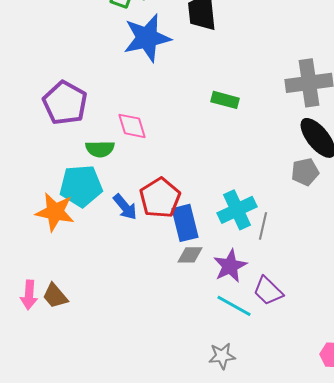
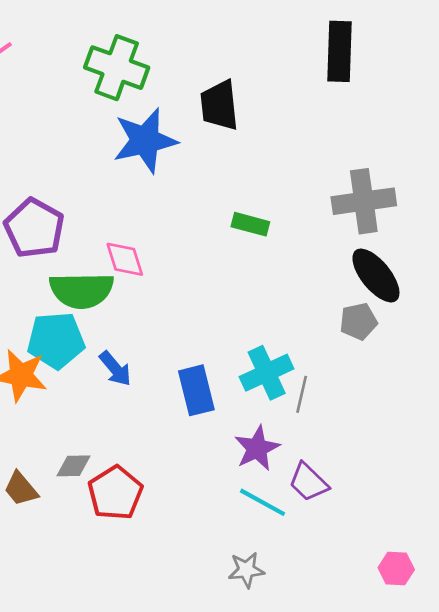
green semicircle: (100, 149) -> (82, 290), size x1.6
red pentagon: (160, 198) -> (115, 493), moved
gray diamond: (190, 255) -> (73, 466), moved

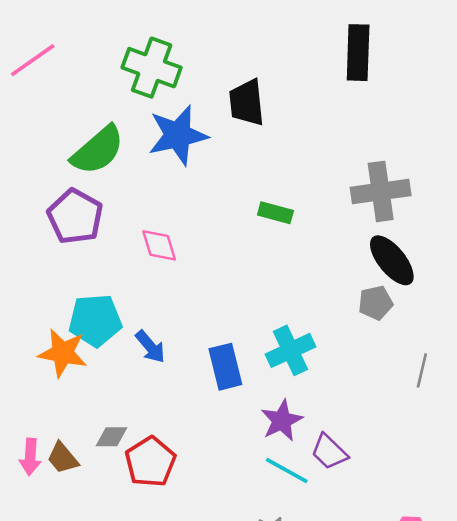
green semicircle: (82, 290) -> (98, 150), moved, turned -40
gray line: (302, 394) -> (422, 370), moved

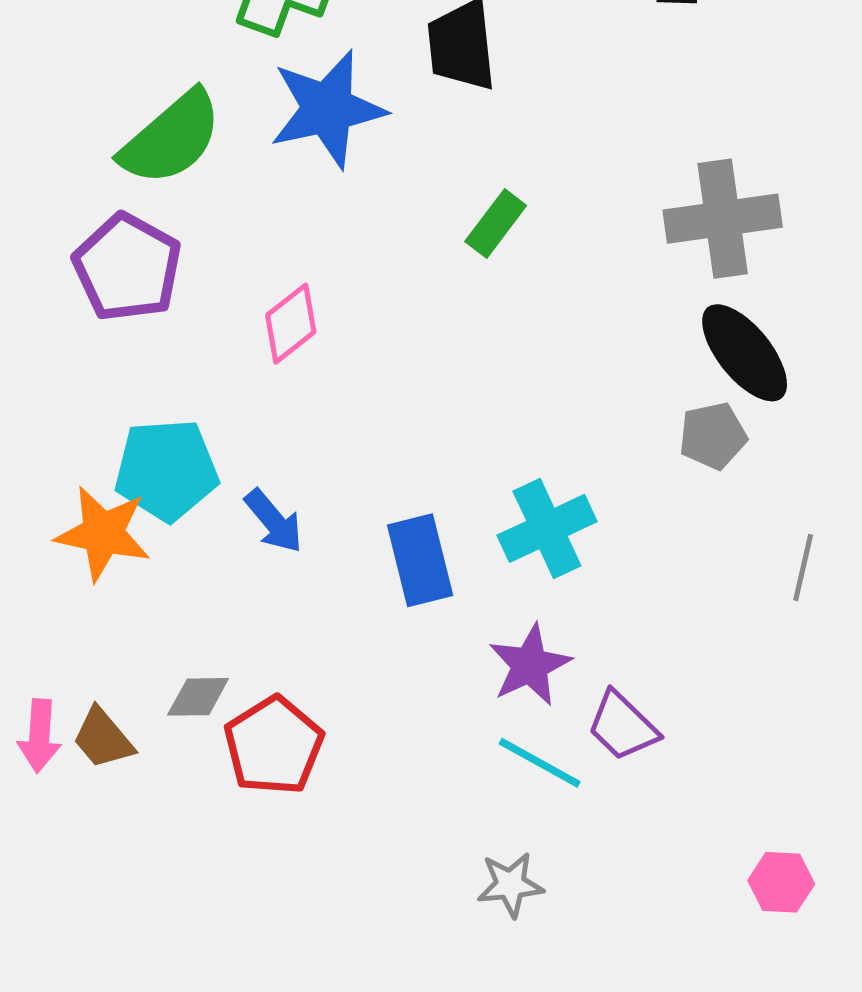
green rectangle: (275, 213) -> (496, 224), moved, turned -68
pink diamond: (159, 245) -> (291, 324), turned 69

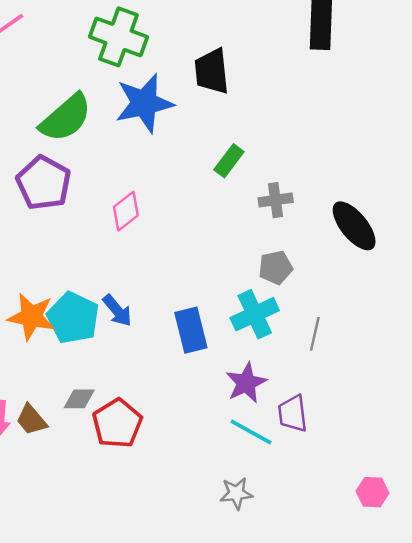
gray cross: (723, 219) -> (276, 200), moved, size x0.6
gray pentagon: (713, 436) -> (276, 268), moved
cyan pentagon: (166, 470) -> (73, 318), moved, turned 30
gray line: (803, 568) -> (315, 334), moved
purple trapezoid: (623, 726) -> (293, 414), turned 39

